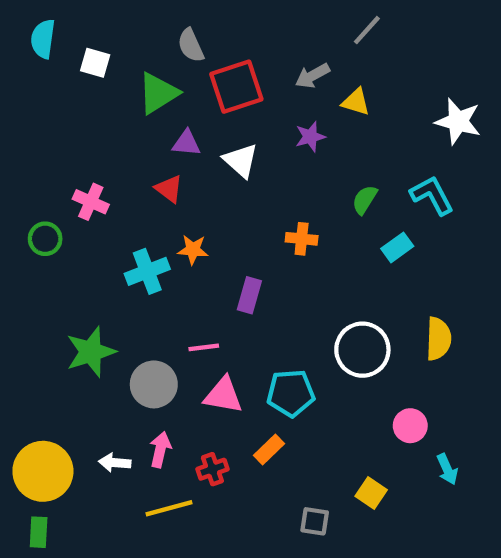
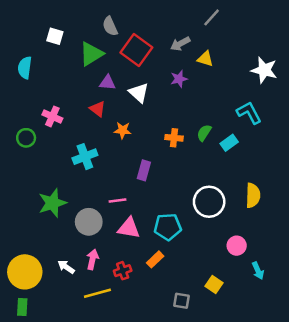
cyan semicircle: (43, 39) -> (25, 68), moved
red square: (236, 87) -> (136, 50), turned -36
green semicircle: (365, 200) -> (204, 133), moved
orange star: (193, 250) -> (123, 130), moved
white arrow: (115, 463) -> (66, 267), turned 30

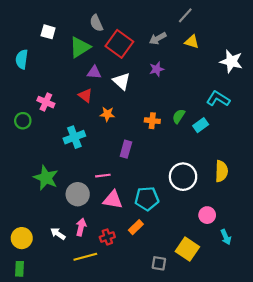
yellow triangle: (205, 59) -> (192, 42), moved
cyan L-shape: (249, 113) -> (218, 99), turned -30
green star: (52, 203) -> (46, 178), turned -30
yellow circle: (25, 272) -> (22, 238), size x0.7
yellow square: (214, 284) -> (187, 249), size x1.5

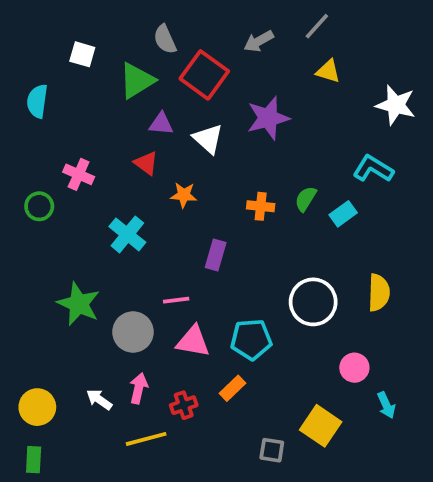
gray arrow: (158, 38) -> (259, 41), moved
purple star: (157, 69) -> (268, 118), size x1.6
cyan cross: (74, 137) -> (127, 234), turned -30

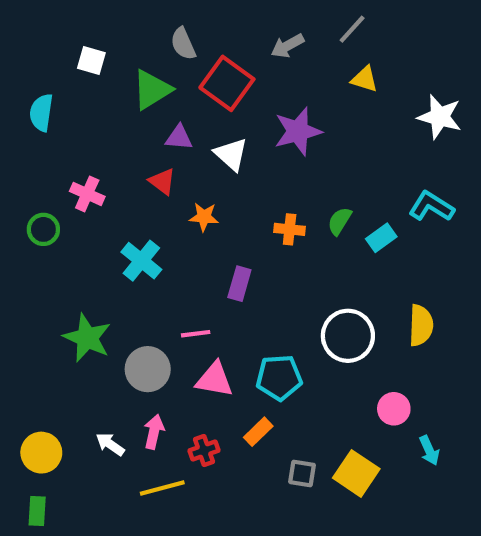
cyan L-shape: (373, 169) -> (431, 206), moved
gray square: (272, 450) -> (302, 473), moved

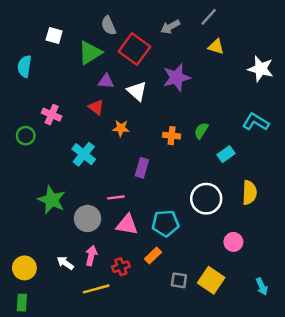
cyan rectangle: (381, 238) -> (226, 154), moved
cyan arrow: (429, 450) -> (262, 286), moved

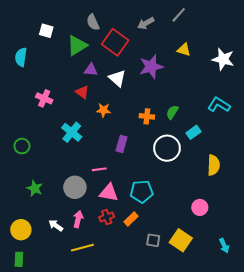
yellow triangle: (216, 47) -> (184, 50), moved
green circle: (26, 136) -> (22, 146), moved
white circle: (206, 199) -> (167, 148), moved
green star: (52, 200) -> (35, 188), moved, size x0.7
red cross: (121, 267) -> (107, 217), moved

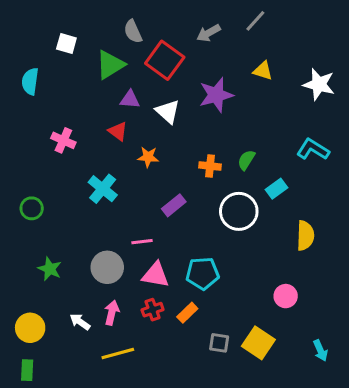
purple rectangle: (121, 144) -> (174, 205), turned 35

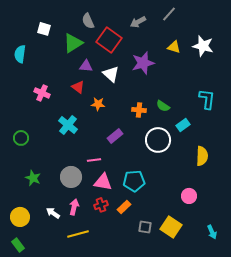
white star: (319, 84) -> (203, 46), moved
cyan L-shape: (313, 149) -> (207, 99), turned 65
green semicircle: (246, 160) -> (163, 106), turned -88
green rectangle: (27, 370) -> (18, 245), turned -40

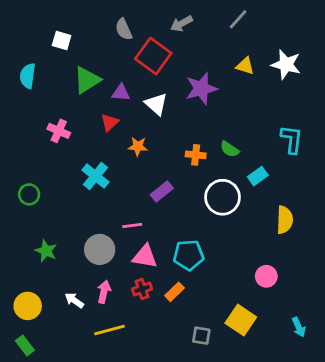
gray arrow: (138, 22) -> (182, 24), moved
green triangle: (73, 43) -> (87, 80), moved
red triangle: (78, 87) -> (110, 122), turned 40
gray square: (145, 227) -> (201, 336), moved

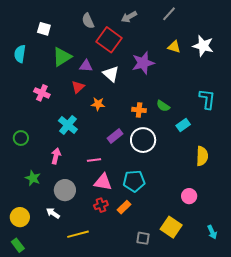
white circle: (223, 197) -> (143, 140), moved
gray circle: (100, 249) -> (65, 190), moved
pink arrow: (104, 292) -> (56, 156), moved

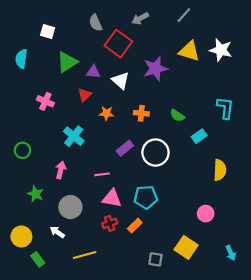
yellow triangle: (174, 47) -> (189, 51), size x1.5
orange cross: (139, 110) -> (141, 113), moved
green rectangle: (18, 245) -> (38, 259), moved

